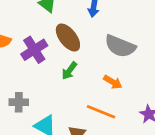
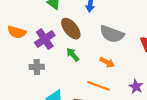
green arrow: (69, 71) -> (73, 55), turned 104
gray cross: (19, 102) -> (37, 67), moved

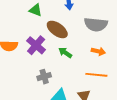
gray cross: (37, 67) -> (44, 77), moved

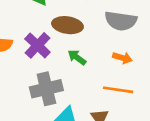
brown ellipse: (57, 29) -> (67, 25), turned -30
gray cross: (44, 77) -> (46, 89), size x1.6

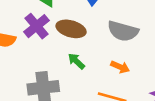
purple cross: (37, 45) -> (36, 26), moved

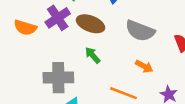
orange arrow: (120, 67) -> (144, 66), moved

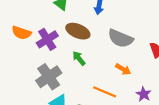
purple cross: (58, 18) -> (47, 39), moved
gray cross: (58, 78) -> (49, 77), turned -35

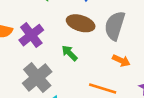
brown ellipse: (78, 31) -> (81, 23), moved
gray semicircle: (121, 38) -> (115, 26), turned 90

